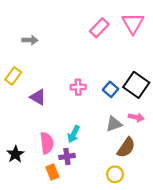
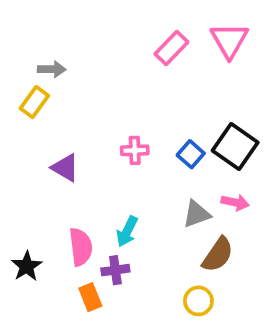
yellow rectangle: (13, 76) -> (34, 102), moved

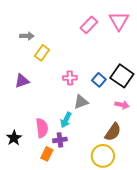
yellow rectangle: (34, 102) -> (42, 53), moved
purple triangle: (65, 168) -> (22, 81), moved, turned -49
gray triangle: (197, 214) -> (81, 102), moved
orange rectangle: (90, 297) -> (47, 154), turned 48
yellow circle: (198, 301) -> (103, 156), size x1.5

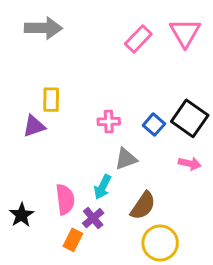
gray arrow: (27, 36) -> (43, 28), moved, size x1.6
yellow rectangle: (42, 53) -> (51, 100), moved, turned -35
brown semicircle: (113, 132) -> (143, 206), moved
purple cross: (60, 140) -> (93, 218), turned -32

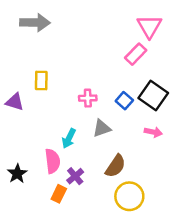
pink rectangle: (138, 39) -> (136, 54), moved
purple triangle: (34, 126) -> (15, 102), moved, turned 36
cyan arrow: (102, 187) -> (69, 138), moved

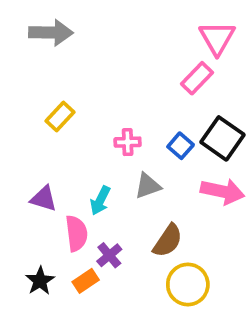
yellow rectangle: (41, 80) -> (60, 117), turned 42
purple triangle: (15, 102) -> (44, 199), moved
pink arrow: (153, 132) -> (223, 191), size x1.6
black star: (17, 174) -> (40, 281), moved
orange rectangle: (59, 194) -> (86, 281), turned 30

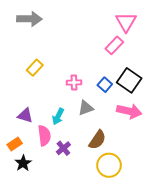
orange rectangle: (86, 281) -> (15, 144), moved

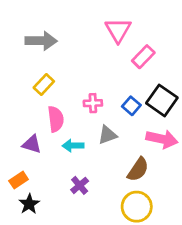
gray arrow: (29, 19) -> (41, 41), moved
pink triangle: (126, 22) -> (118, 30), moved
cyan arrow: (58, 116) -> (73, 146), turned 63
pink semicircle: (44, 136) -> (56, 119), moved
brown semicircle: (97, 140) -> (138, 169), moved

